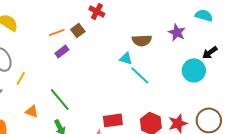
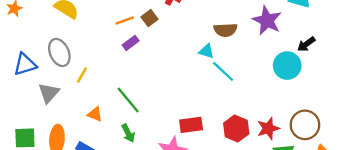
purple star: (177, 32) -> (267, 20), size x1.4

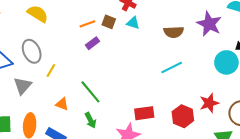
brown square: (150, 18) -> (109, 22), turned -32
cyan triangle: (206, 51) -> (133, 23), moved
cyan line: (223, 71) -> (172, 68), turned -70
red star: (268, 128) -> (209, 103), moved

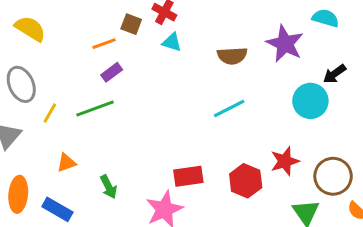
brown square: (109, 22) -> (131, 24), moved
green line: (90, 92) -> (95, 108), moved, turned -70
orange triangle: (62, 104) -> (66, 163), turned -40

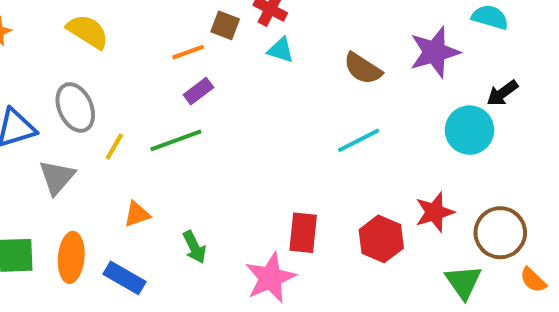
purple star: (285, 44) -> (435, 52), turned 30
brown semicircle: (232, 56) -> (363, 68), turned 36
red rectangle: (188, 176) -> (303, 233), turned -76

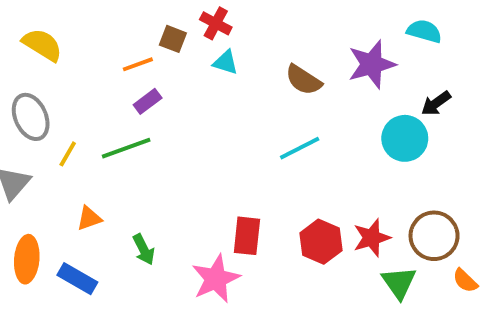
red star: (435, 212) -> (372, 238), moved

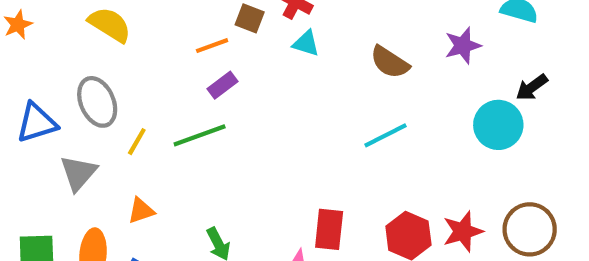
purple star: (372, 64) -> (463, 46), size x0.7
orange triangle: (89, 218) -> (141, 211), moved

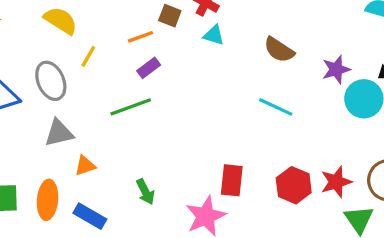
purple star: (463, 46) -> (336, 69), moved
cyan line: (385, 135) -> (276, 107), turned 52
yellow line: (137, 142) -> (88, 56), moved
gray triangle: (78, 173) -> (59, 133), moved, turned 36

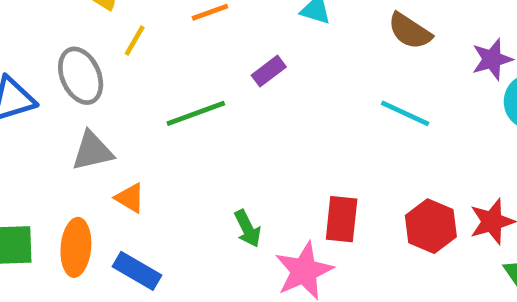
purple rectangle: (149, 68) -> (269, 71), moved
orange triangle: (85, 166) -> (130, 198), turned 50
green arrow: (145, 192) -> (248, 229), moved

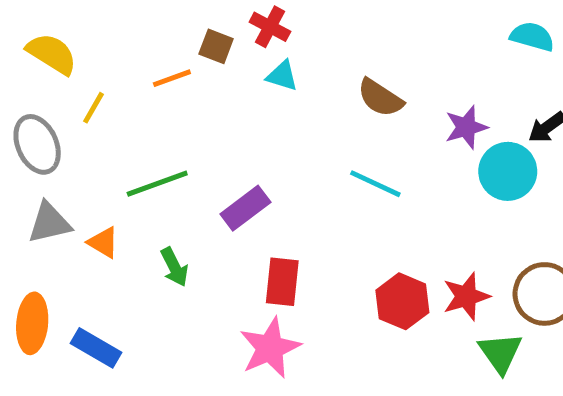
purple rectangle: (269, 71) -> (245, 208), moved, size x1.4
orange triangle: (130, 198) -> (103, 242), moved
red rectangle: (342, 219) -> (282, 282), moved
green arrow: (248, 229) -> (174, 267), moved

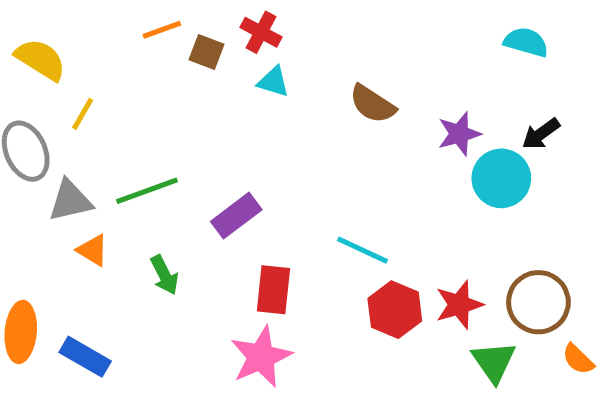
orange line: (172, 78) -> (162, 30), moved
cyan line: (375, 184) -> (363, 250), moved
gray triangle: (49, 223) -> (70, 201), moved

